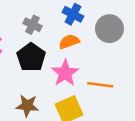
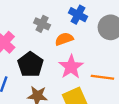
orange semicircle: (69, 42) -> (64, 39), moved
black pentagon: (31, 57) -> (30, 64), moved

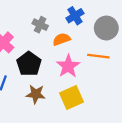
blue cross: (78, 15) -> (75, 16), turned 30
orange line: (102, 77) -> (98, 56), moved

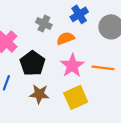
orange line: (98, 56) -> (103, 68), moved

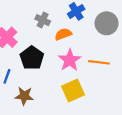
brown star: (39, 94) -> (24, 96), moved

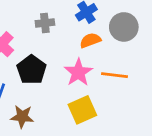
gray cross: (43, 20) -> (45, 23), turned -32
orange semicircle: (63, 34) -> (90, 40), moved

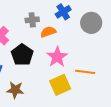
orange semicircle: (90, 40) -> (48, 32), moved
orange line: (114, 75) -> (85, 72), moved

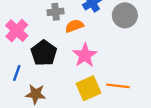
orange line: (85, 72) -> (118, 86), moved

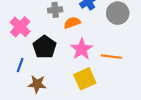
orange line: (118, 86) -> (111, 57), moved

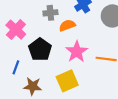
yellow square: (85, 79) -> (67, 81), moved

